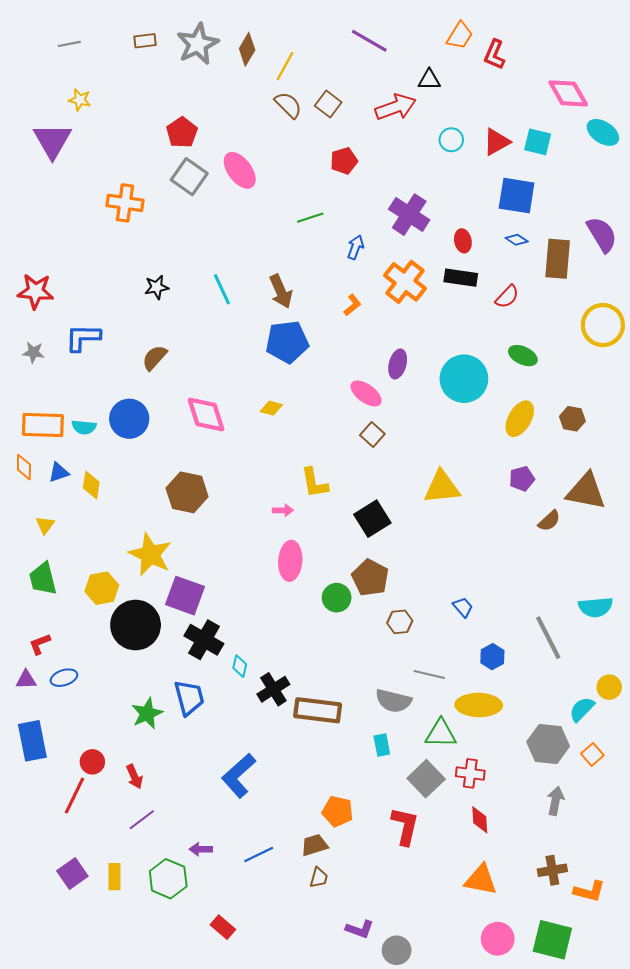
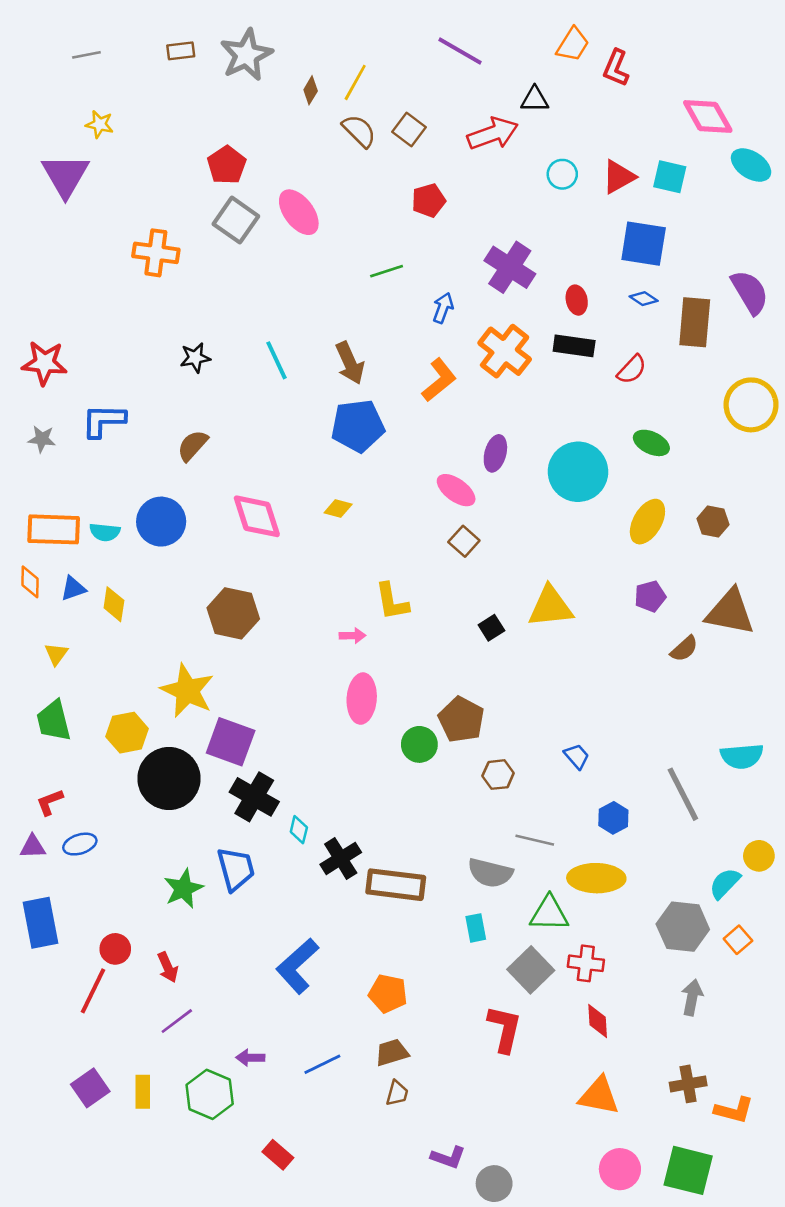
brown diamond: (247, 49) -> (311, 90), moved, size x0.7
orange L-shape: (352, 305) -> (439, 380), size x1.6
black square: (372, 519) -> (491, 628), moved, size x0.6
orange pentagon: (338, 811) -> (388, 993), moved

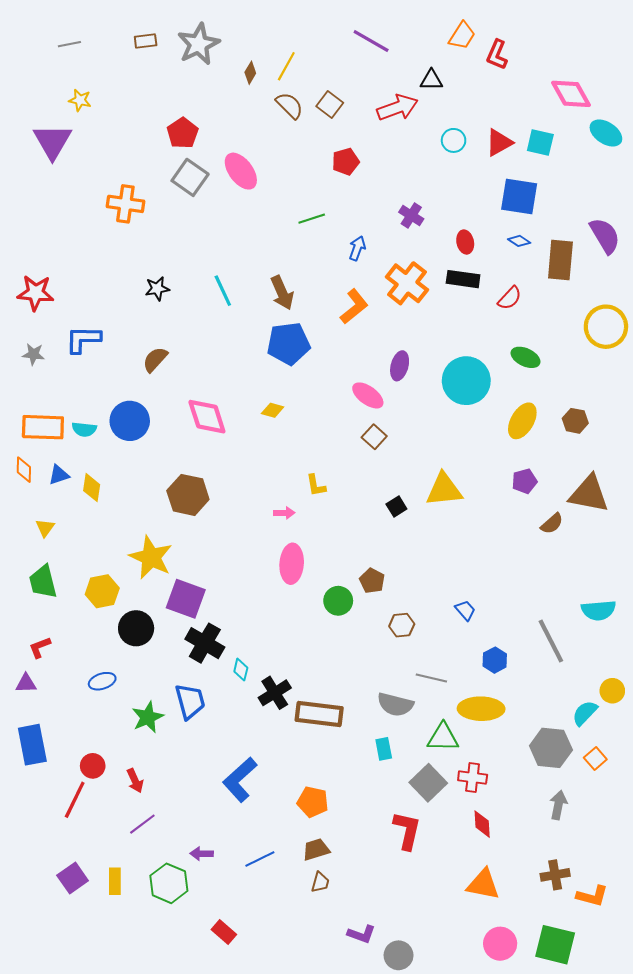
purple cross: (510, 267) -> (411, 216), size x0.6
yellow L-shape: (392, 602) -> (316, 485), size x0.7
brown pentagon: (461, 720) -> (372, 581), size x0.7
black circle: (169, 779) -> (136, 628), size x0.7
blue ellipse: (80, 844) -> (102, 681), moved

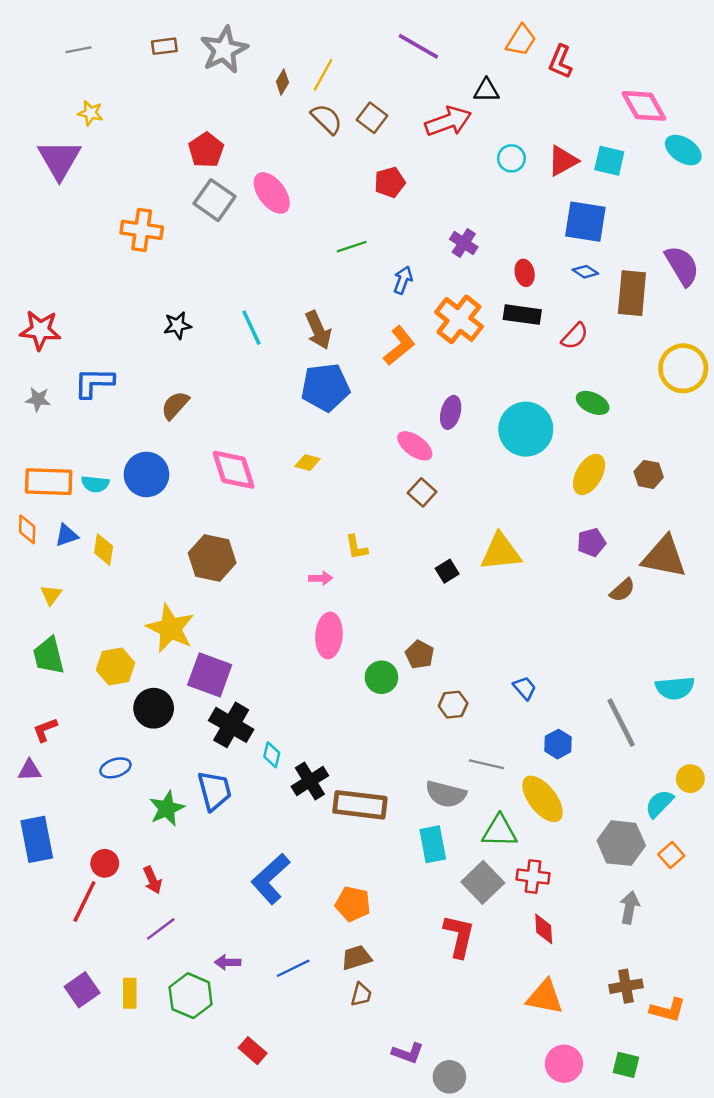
yellow ellipse: (481, 709) -> (542, 799), turned 51
cyan rectangle: (384, 749) -> (433, 844), size x1.4
green square: (555, 945) -> (626, 1065), size x0.6

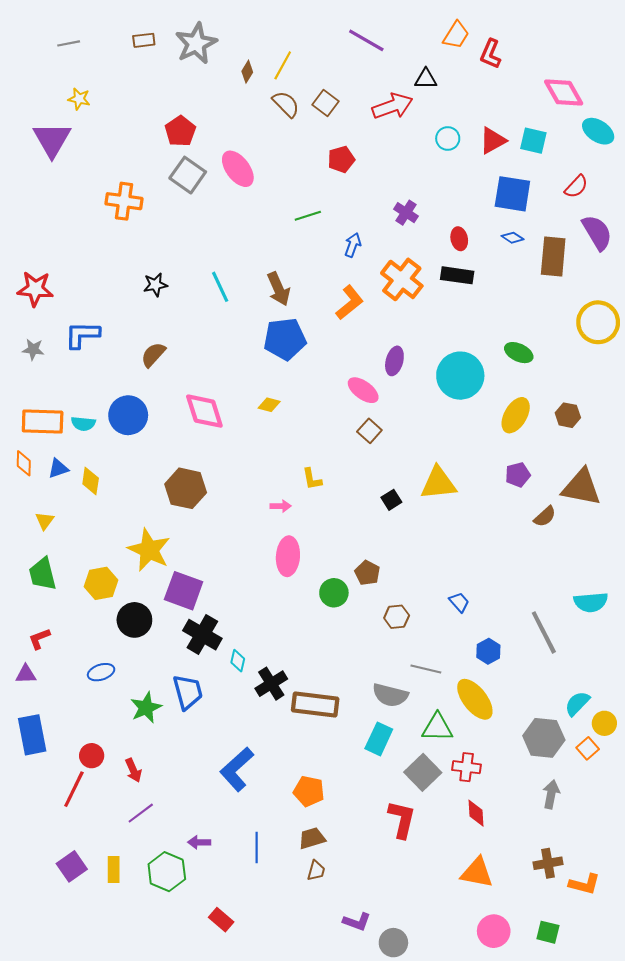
red semicircle: (575, 336) -> (576, 187), moved
yellow circle: (690, 779) -> (604, 723), moved
cyan rectangle: (433, 844) -> (379, 739), turned 36
blue line: (293, 968) -> (257, 848), turned -64

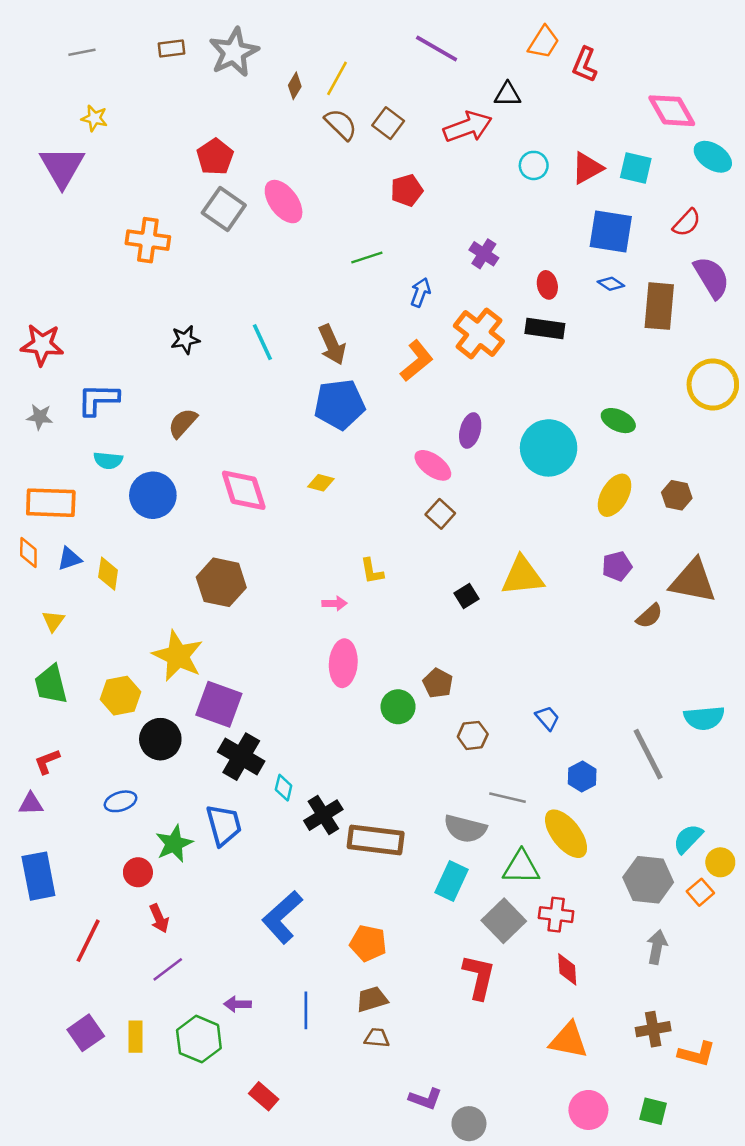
cyan semicircle: (83, 424) -> (108, 460), moved
red circle: (92, 756) -> (138, 872), moved
brown trapezoid: (316, 871) -> (377, 1038), turned -100

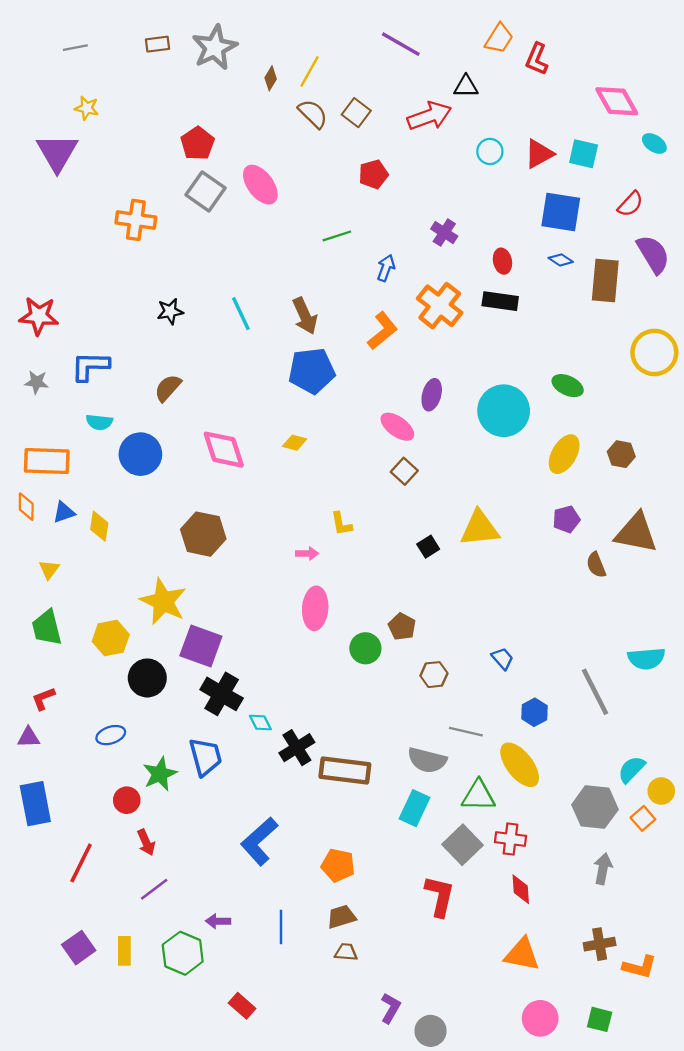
cyan ellipse: (713, 157) -> (654, 143), size x0.7
brown semicircle: (649, 616) -> (596, 565), turned 110
cyan diamond: (284, 788) -> (260, 723), turned -40
purple L-shape: (425, 1099) -> (391, 1008), turned -80

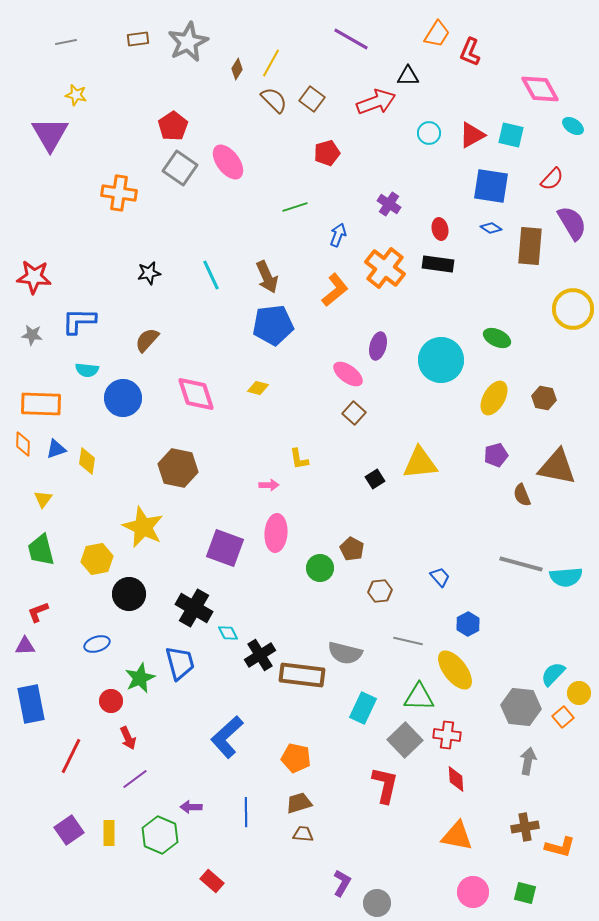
purple square: (201, 646) -> (225, 548), moved
gray line: (595, 692) -> (521, 564), moved, turned -48
gray semicircle: (427, 760) -> (345, 653), moved

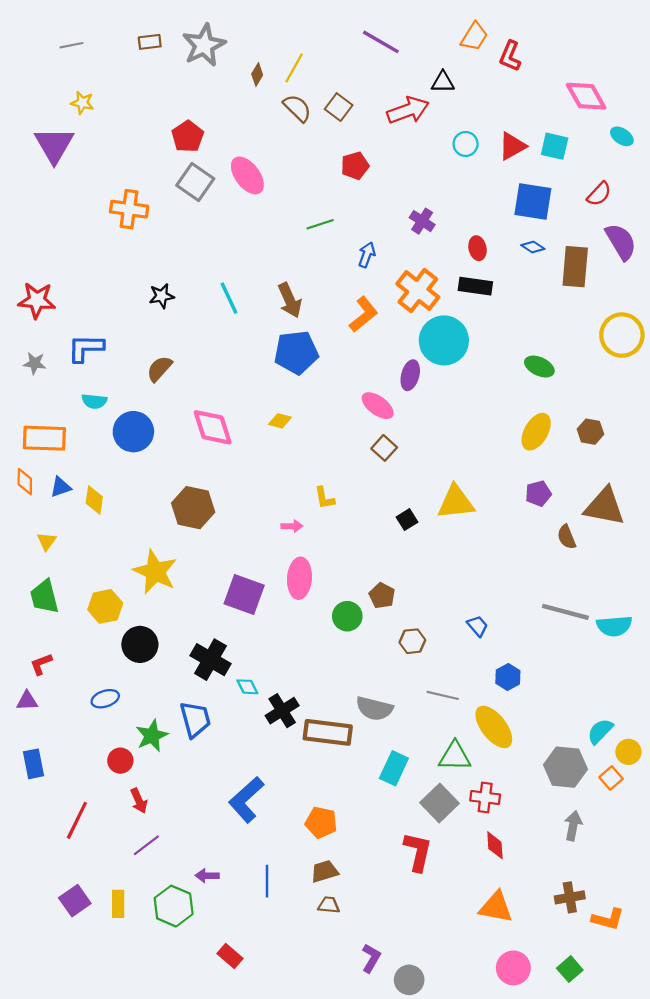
cyan circle: (441, 360) -> (444, 340), moved
blue rectangle: (31, 704) -> (34, 764), size x0.7
green square: (525, 893) -> (570, 969), turned 35

